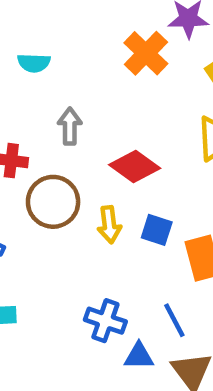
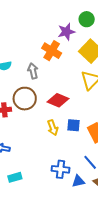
gray arrow: (70, 126) -> (33, 71), moved
brown circle: (53, 202) -> (25, 99), moved

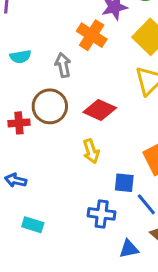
blue square: (74, 125) -> (124, 183), moved
cyan rectangle: (15, 177) -> (33, 225), turned 32
blue triangle: (78, 181) -> (129, 249), moved

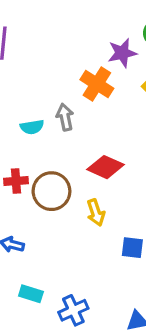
cyan semicircle: (20, 57) -> (32, 127), moved
brown circle: (50, 106) -> (51, 191), moved
blue cross: (102, 214) -> (73, 310), moved, turned -32

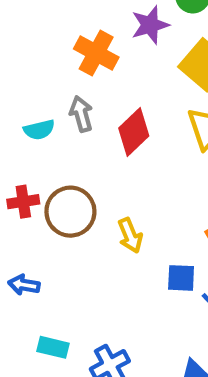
orange cross: (97, 84) -> (96, 53), moved
red diamond: (105, 167) -> (134, 132), moved, turned -64

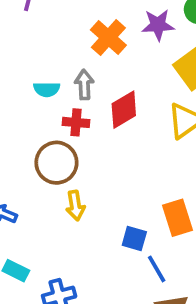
red cross: (23, 202) -> (76, 122), moved
yellow arrow: (130, 235) -> (75, 206), moved

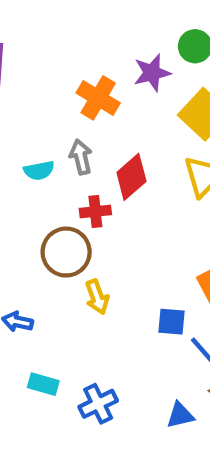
red cross: (76, 122) -> (95, 211), moved

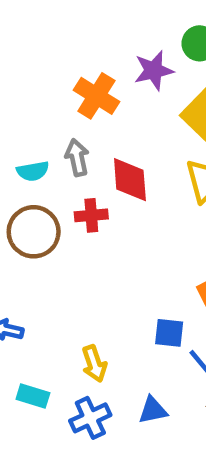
red diamond: (131, 177) -> (130, 180), turned -54
brown circle: (66, 252) -> (34, 232), moved
yellow arrow: (97, 297) -> (94, 364), moved
blue triangle: (180, 415) -> (153, 410), moved

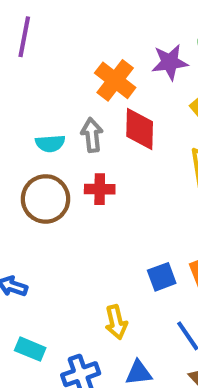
red diamond: (130, 180) -> (140, 129), moved
blue square: (169, 333) -> (162, 277), moved, turned -32
yellow arrow: (94, 364) -> (116, 322), moved

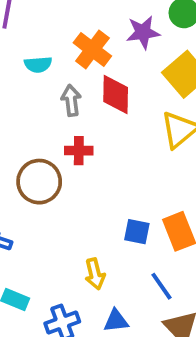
cyan semicircle: (50, 143) -> (38, 65), moved
brown circle: (46, 199) -> (39, 182), moved
blue square: (162, 277) -> (137, 232), turned 32

